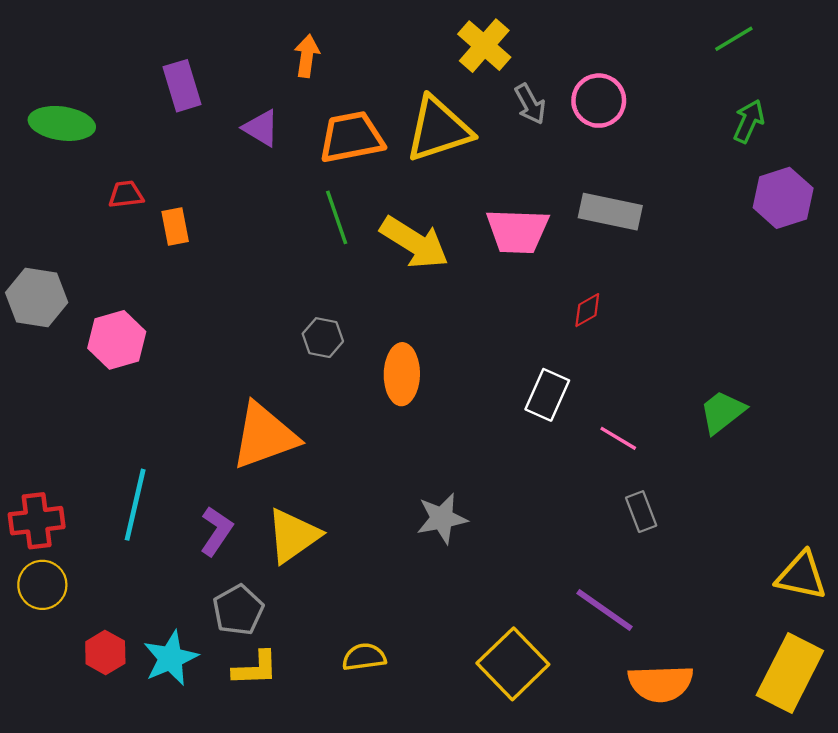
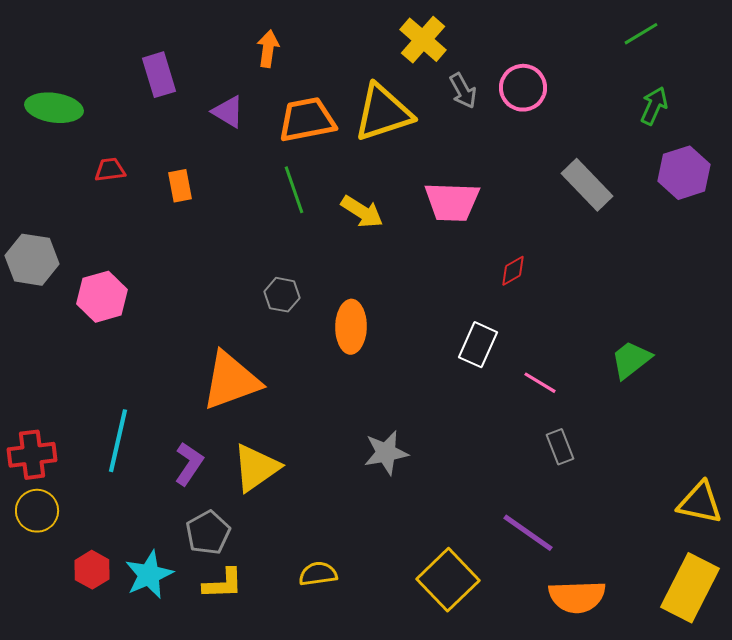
gray rectangle: (610, 212) -> (587, 185), moved, turned 34
orange rectangle: (175, 227) -> (180, 186), moved
yellow arrow: (414, 243) -> (362, 212), size x0.7

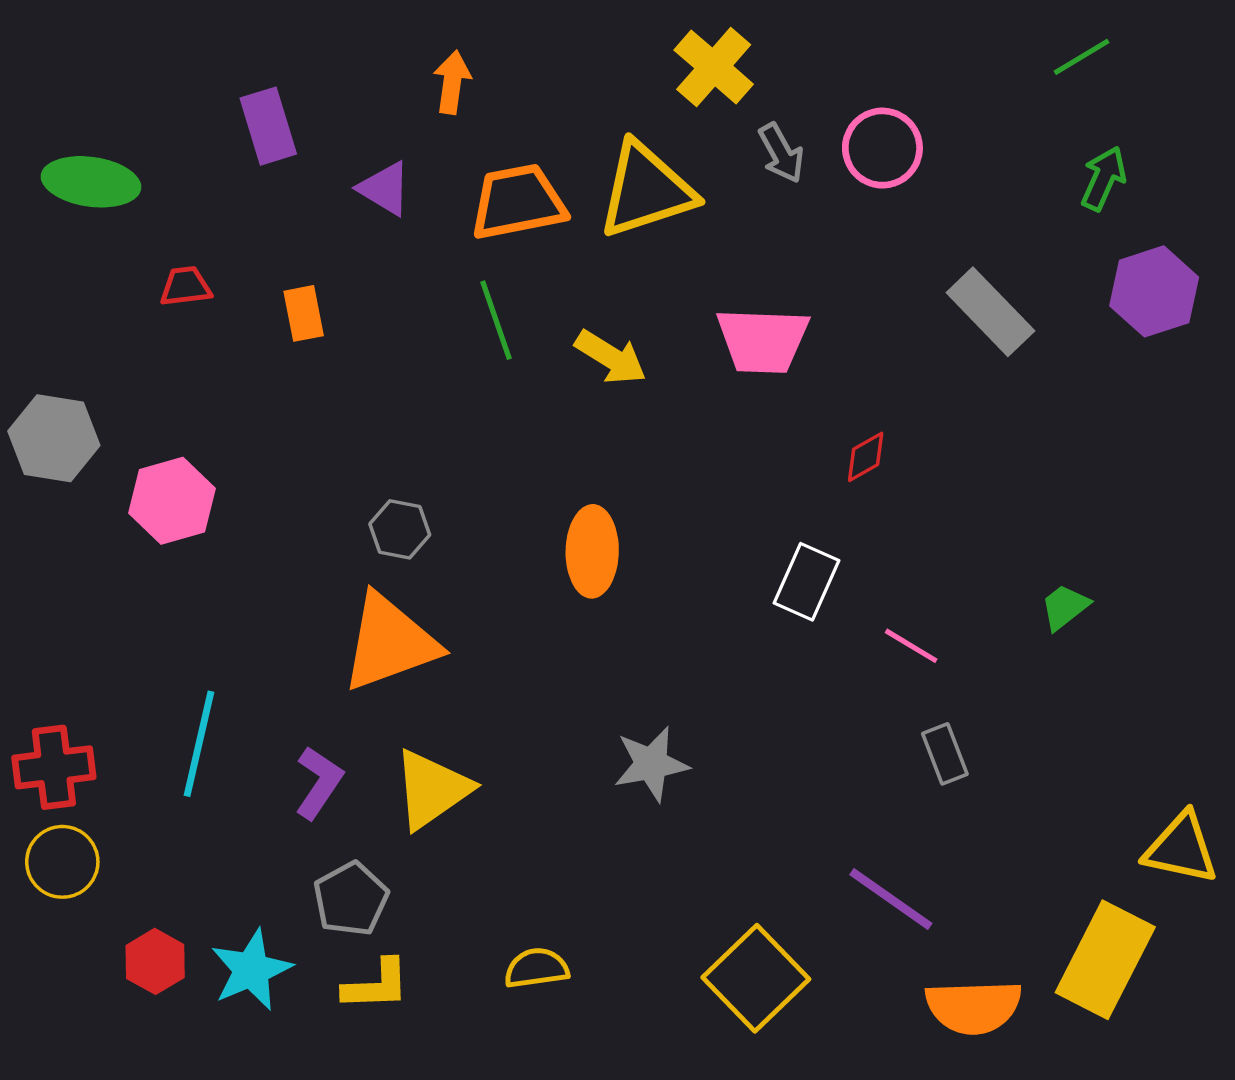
gray hexagon: (282, 295) -> (400, 529), moved
green trapezoid: (631, 360) -> (1065, 607), size x0.7
yellow rectangle: (690, 588) -> (1105, 960), moved

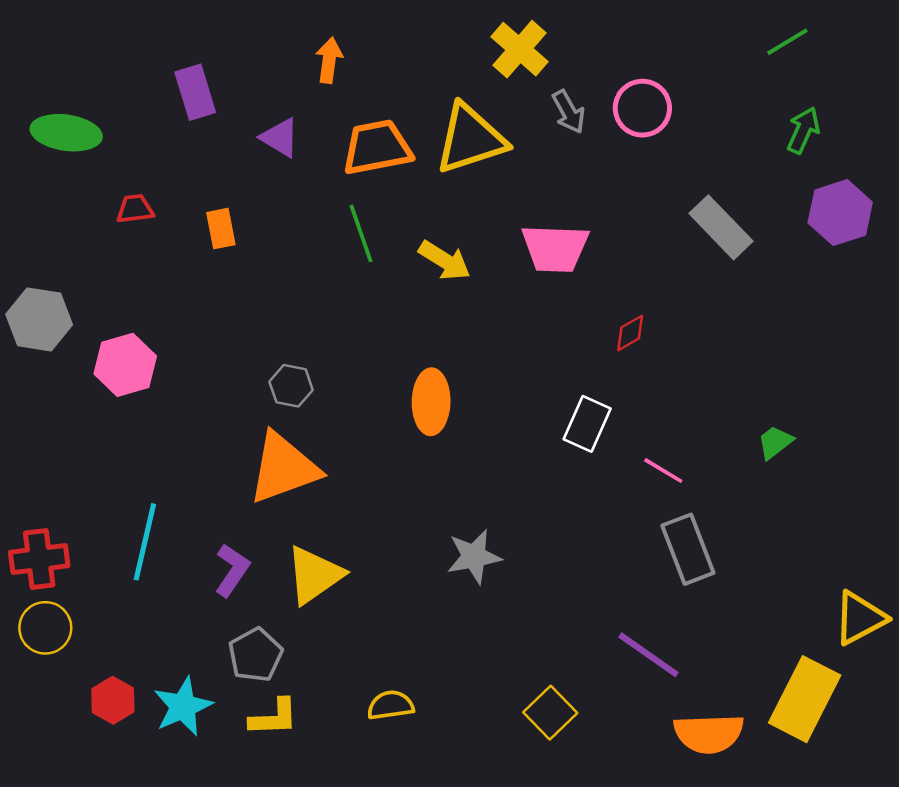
gray rectangle: (945, 754) -> (688, 549), size x1.6
yellow triangle: (1181, 848) -> (860, 618), turned -40
yellow square: (756, 978) -> (550, 713), size x0.7

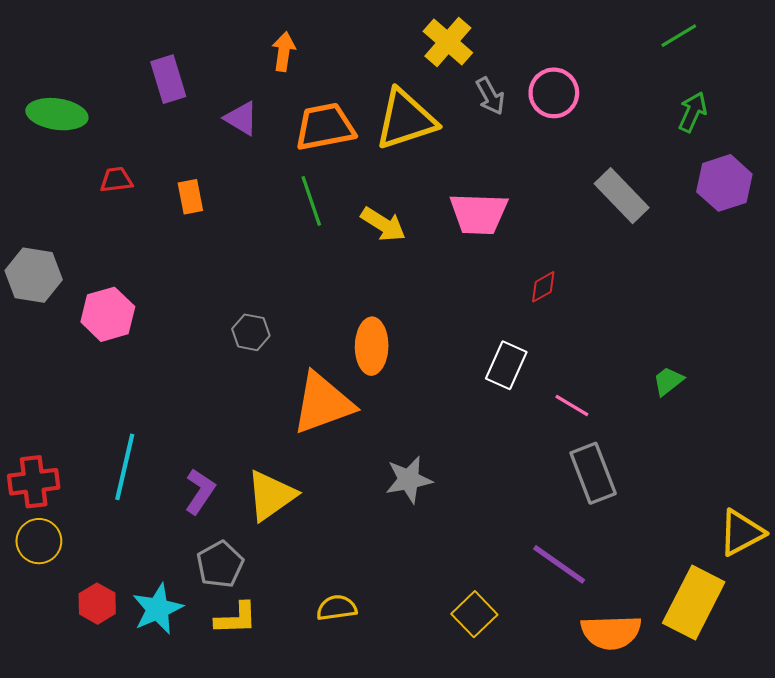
orange triangle: (284, 468) -> (323, 403), moved

